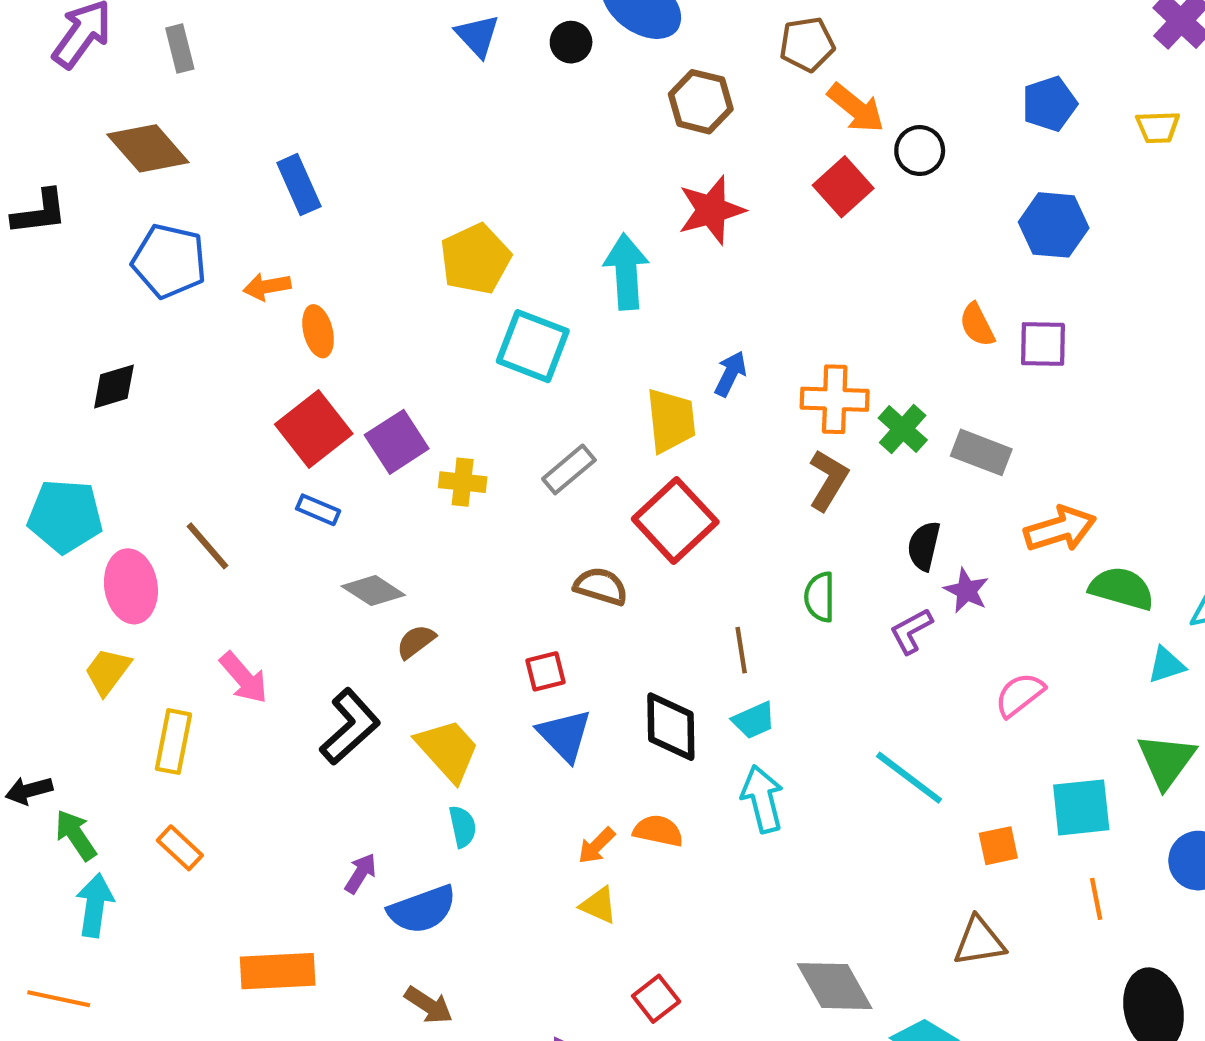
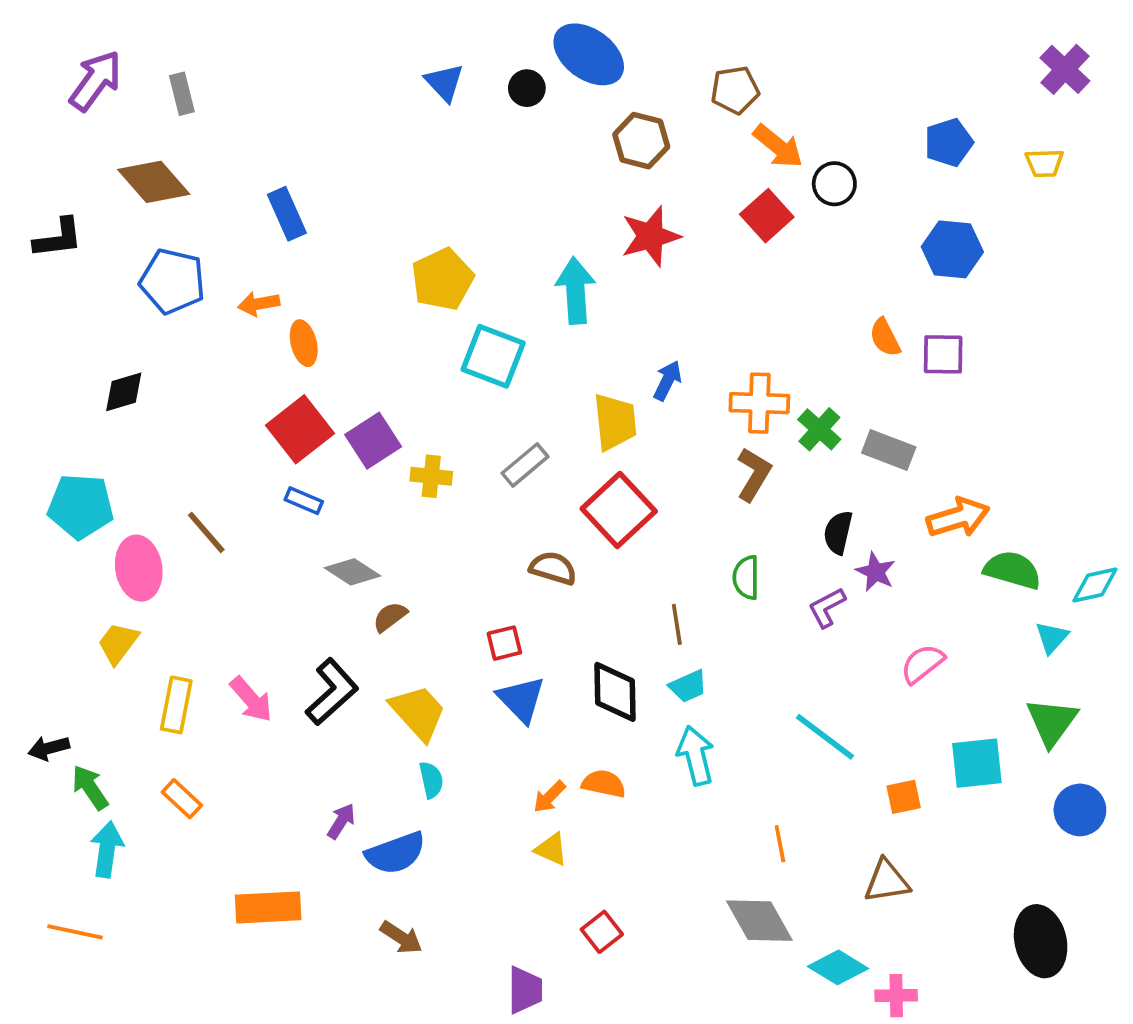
cyan triangle: (1166, 665) -> (1052, 637), turned -30
pink arrow: (244, 678) -> (251, 699), moved
orange line: (1096, 899) -> (780, 844), moved

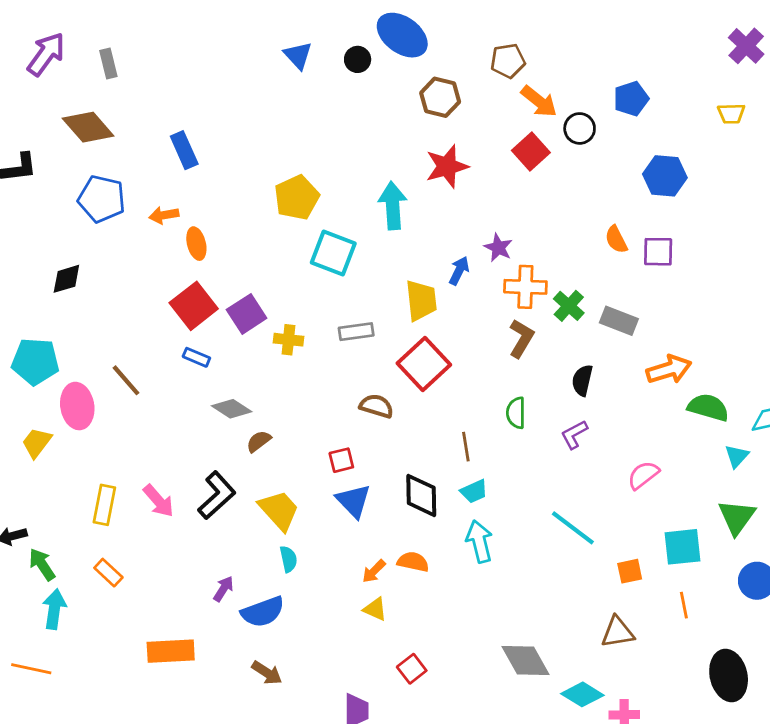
blue pentagon: (949, 142) -> (631, 99), moved
gray rectangle: (525, 465) -> (356, 332), turned 32
purple star: (876, 572) -> (498, 248), moved
yellow trapezoid: (118, 643) -> (37, 443), moved
orange line: (780, 844) -> (684, 605), moved

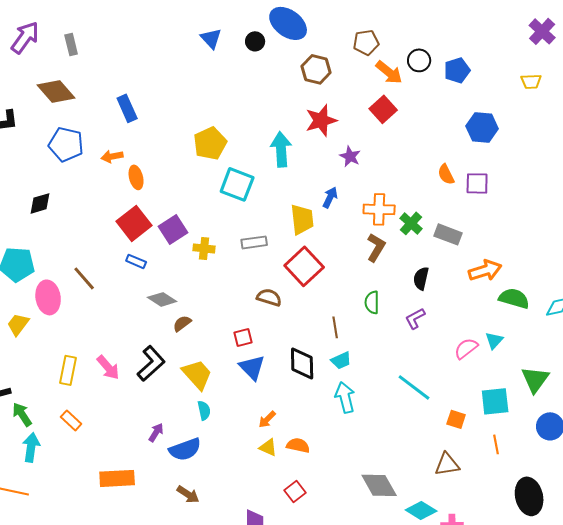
black circle: (580, 128) -> (419, 60), moved
purple star: (498, 248) -> (350, 156), moved
cyan triangle: (737, 456) -> (494, 340), moved
orange semicircle: (413, 562) -> (298, 445), moved
orange square: (630, 571) -> (456, 419), turned 30

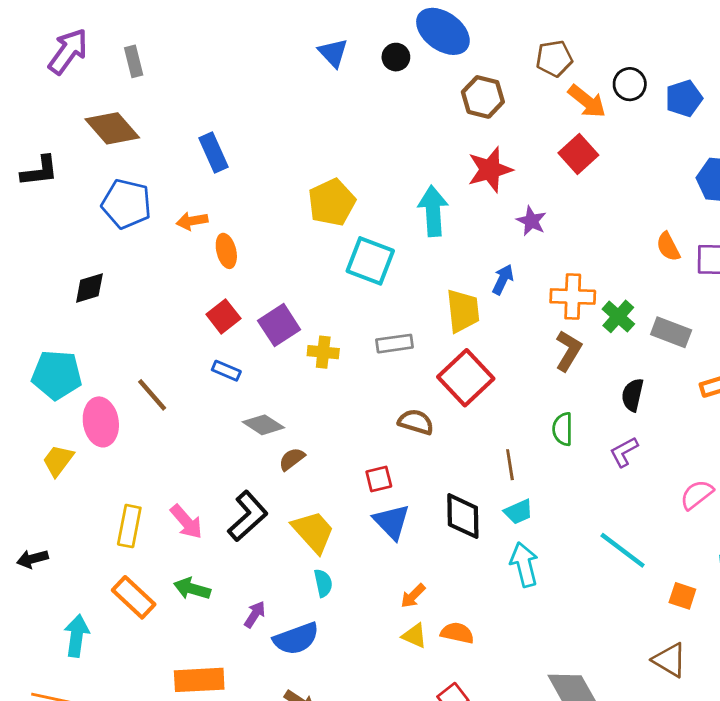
red square: (134, 223) -> (223, 316), size x0.7
green arrow: (22, 414) -> (192, 589), moved, turned -40
orange rectangle: (71, 420) -> (134, 597), size x1.4
brown triangle: (447, 464) -> (670, 660), turned 40

